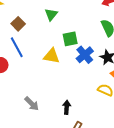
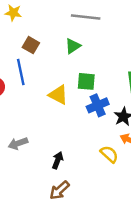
brown square: (18, 24) -> (31, 45), turned -32
gray arrow: (32, 104) -> (18, 143), turned 98

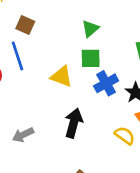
green triangle: (73, 46) -> (90, 29), moved
black arrow: (58, 160) -> (74, 123), moved, size x1.5

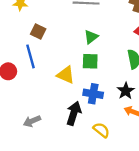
blue cross: (106, 83) -> (93, 94), moved, turned 36
yellow semicircle: (125, 136) -> (101, 130), moved

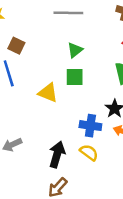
blue cross: (93, 94) -> (90, 126), moved
black arrow: (74, 113) -> (57, 154), moved

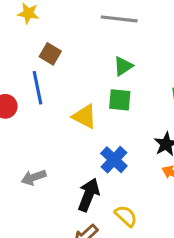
blue cross: (90, 126) -> (114, 160), moved, turned 30
yellow semicircle: (89, 152) -> (126, 216), moved

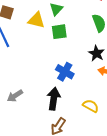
yellow triangle: (85, 116) -> (36, 20), moved
yellow semicircle: (126, 216) -> (91, 106), moved

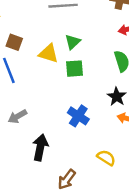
gray arrow: (15, 96) -> (17, 116), moved
black arrow: (54, 99) -> (40, 147), moved

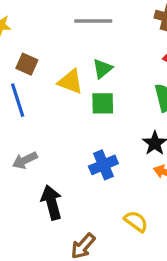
blue cross: (78, 116) -> (103, 165), turned 30
black arrow: (40, 147) -> (52, 202), turned -30

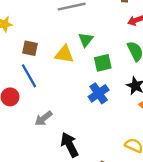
green square: (103, 103) -> (103, 63), moved
blue cross: (103, 165) -> (99, 93), moved

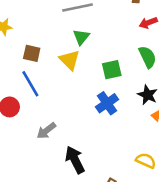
green triangle: (86, 40) -> (81, 37), moved
yellow triangle: (64, 54) -> (69, 60), turned 36

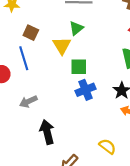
green square: (112, 70) -> (79, 67), moved

